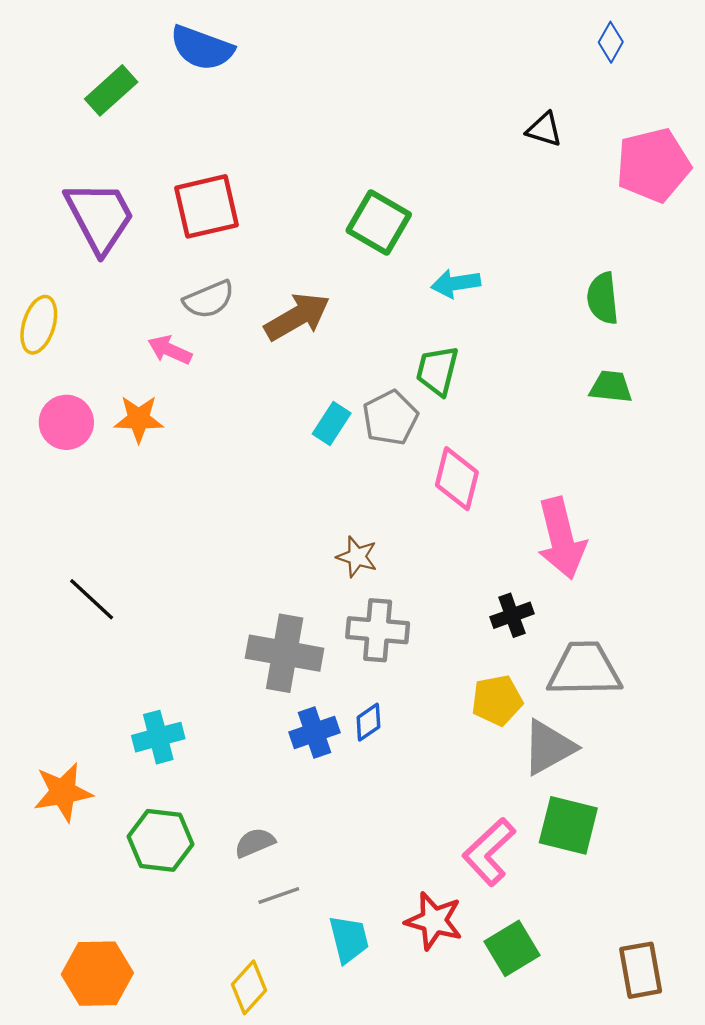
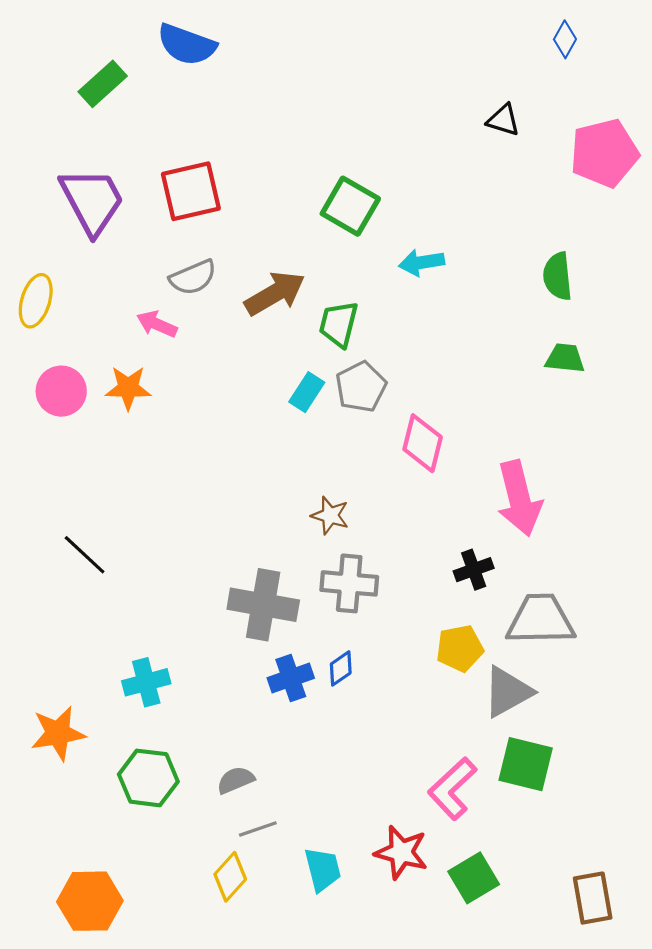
green trapezoid: (437, 371) -> (339, 324), moved
yellow diamond: (249, 987) -> (230, 877), moved

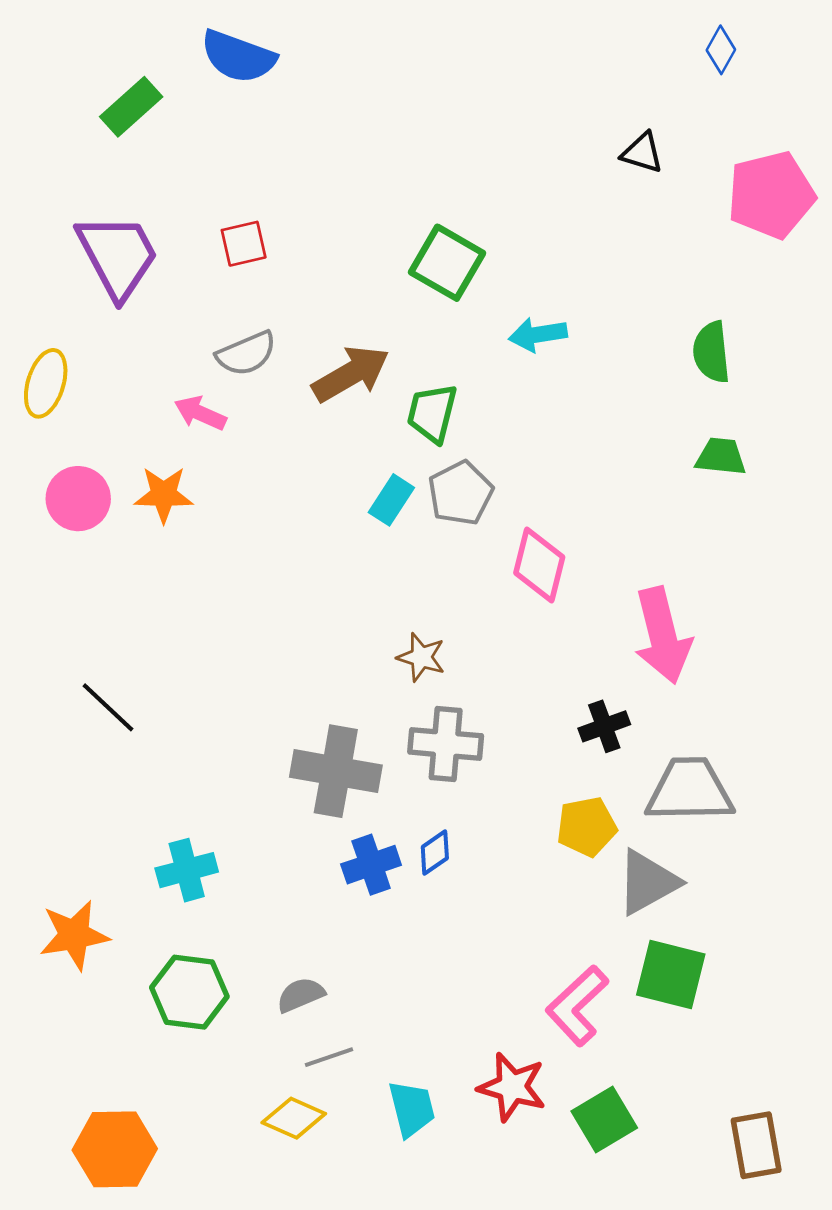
red square: (191, 191) -> (244, 244), size x0.6
yellow diamond: (230, 877) -> (294, 1118), turned 72

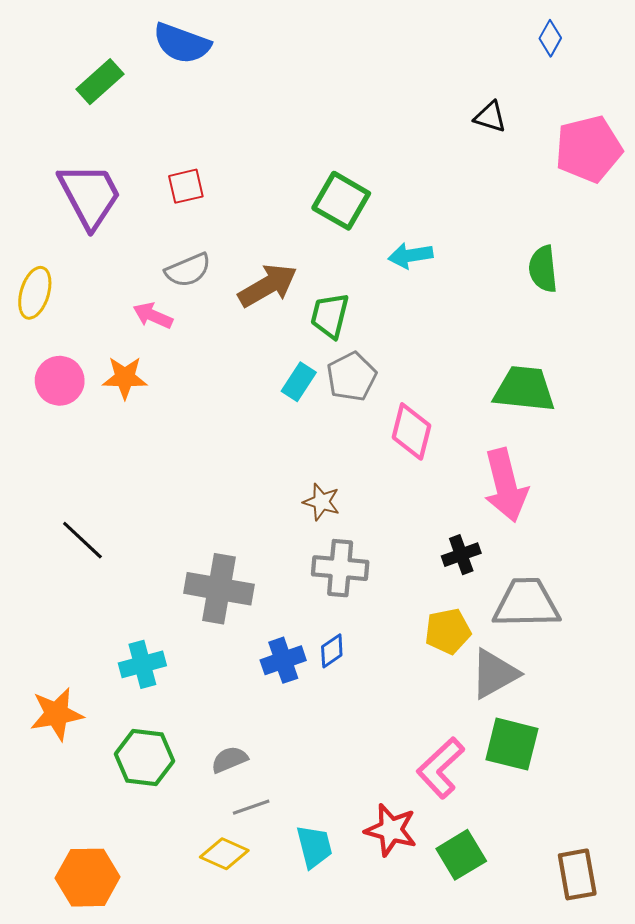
green trapezoid: (721, 457) -> (524, 389), moved, size x1.6
gray cross: (336, 771) -> (219, 589), moved

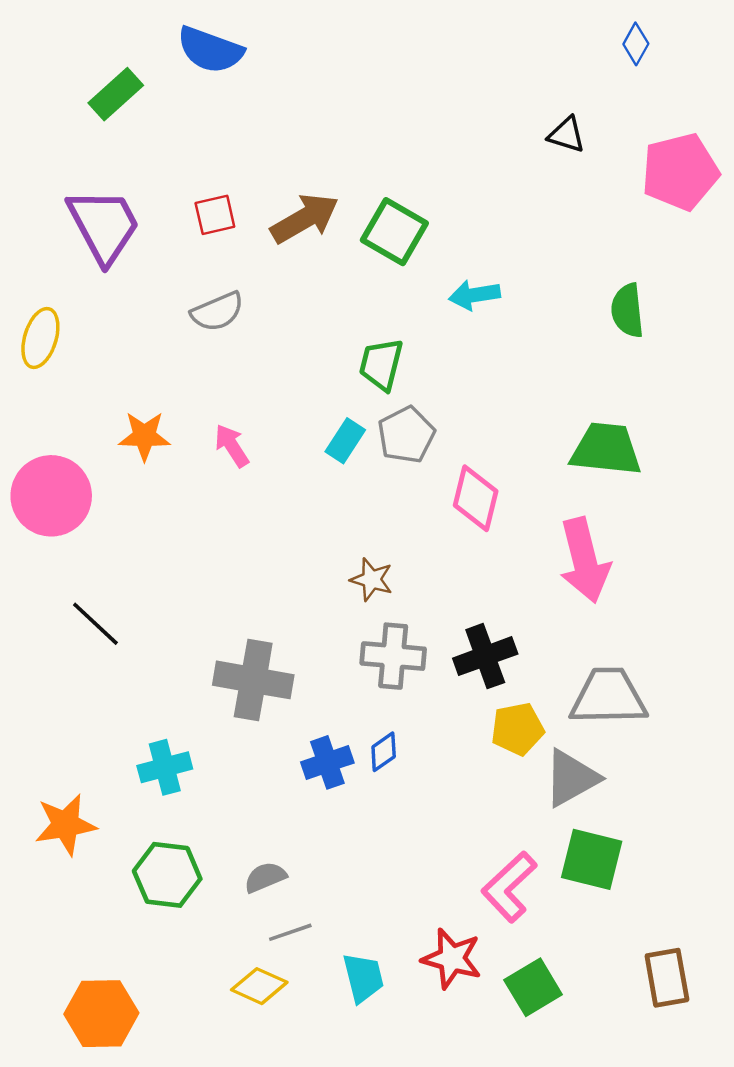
brown arrow: (268, 286) -> (305, 218), moved
pink arrow: (153, 316) -> (232, 446), moved, turned 33
pink circle: (60, 381) -> (51, 496), moved, size x1.4
black cross: (461, 555) -> (485, 656), moved, size x1.4
brown rectangle: (577, 874) -> (667, 978), moved

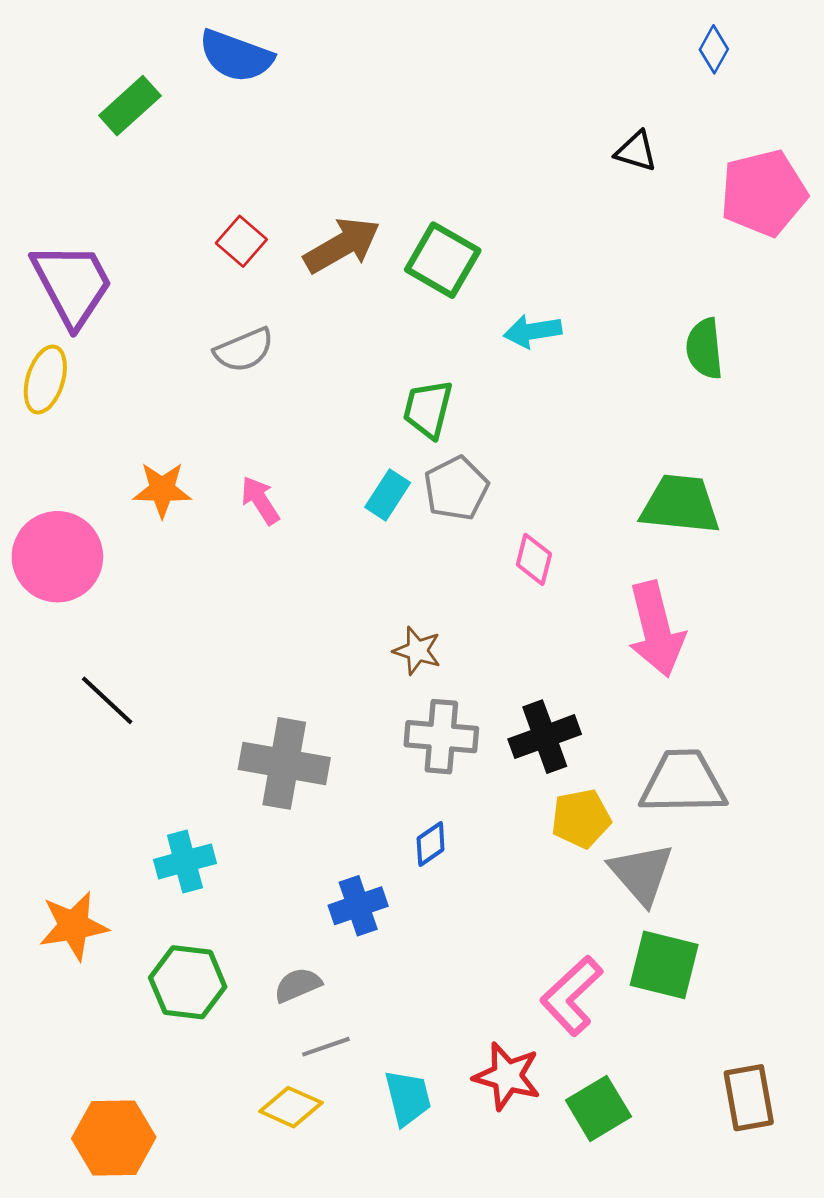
red square: (215, 215) -> (241, 241), turned -36
purple trapezoid: (104, 226) -> (72, 284), moved
pink diamond: (476, 498) -> (534, 559), size x0.7
blue cross: (327, 762) -> (358, 906), moved
gray triangle: (571, 778) -> (641, 874), turned -42

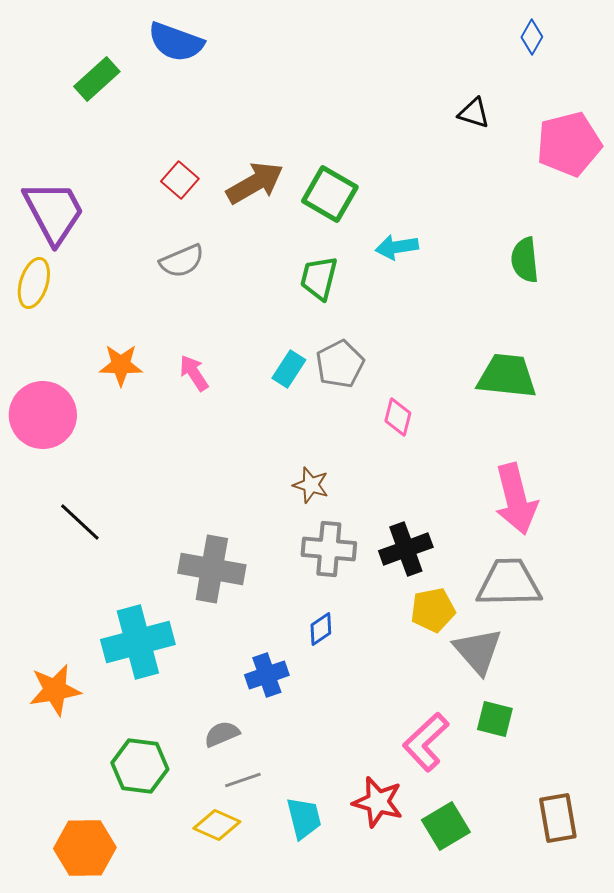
green trapezoid: (428, 409) -> (319, 278), moved
pink arrow: (656, 629) -> (516, 499), moved
cyan cross: (185, 861) -> (138, 642), size x1.6
green square: (664, 965) -> (495, 719), size x0.7
green hexagon: (188, 982) -> (140, 766), moved

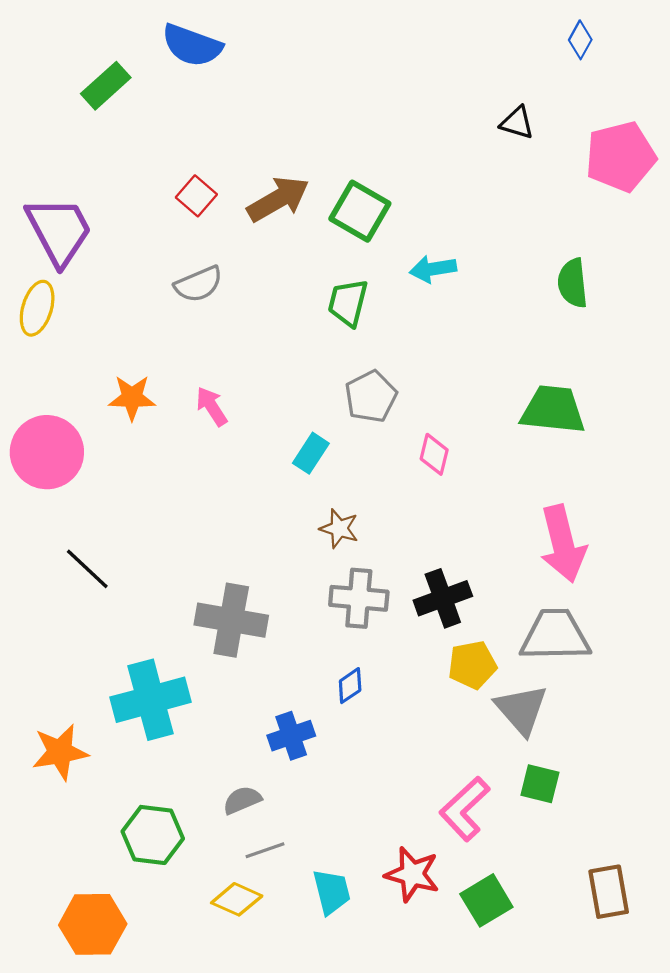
cyan rectangle: (289, 369) -> (311, 453), moved

